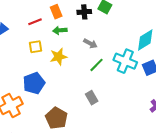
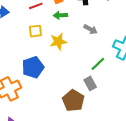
green line: (96, 65) -> (98, 64), moved
brown pentagon: (56, 118) -> (73, 101), moved

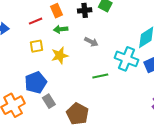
green line: (98, 64) -> (100, 76), turned 35
gray rectangle: (90, 83) -> (49, 101), moved

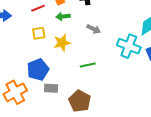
green line: (100, 76) -> (88, 65), moved
gray rectangle: (49, 101) -> (51, 88), turned -56

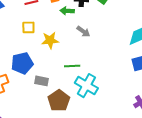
green arrow: (63, 16) -> (67, 11), moved
cyan cross: (129, 46) -> (86, 86), moved
gray rectangle: (51, 88) -> (42, 81), moved

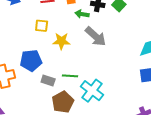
gray arrow: (83, 31) -> (96, 36), size x1.6
green line: (72, 66) -> (70, 76), moved

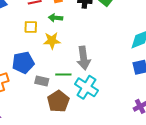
green arrow: (82, 14) -> (56, 18), moved
gray arrow: (96, 36) -> (84, 58), moved, turned 45

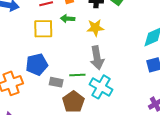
yellow square: (31, 27) -> (43, 29), size x1.5
yellow star: (52, 41) -> (95, 28), moved

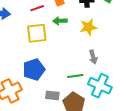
gray arrow: (97, 58) -> (93, 57), size x0.6
gray rectangle: (56, 82) -> (52, 95), moved

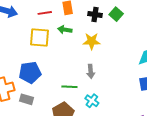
cyan cross: (100, 86) -> (92, 101), size x0.6
gray rectangle: (52, 95) -> (26, 99), moved

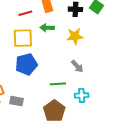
gray arrow: (91, 71) -> (77, 66), turned -32
blue pentagon: (30, 73) -> (26, 64), moved
cyan cross: (92, 101) -> (82, 95), turned -32

